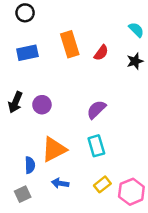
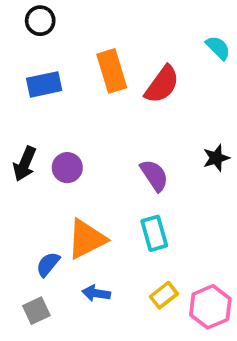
red semicircle: (101, 53) -> (162, 84), size x1.5
black star: (135, 61) -> (216, 158), moved
purple semicircle: (96, 110) -> (154, 175), turned 100
blue semicircle: (30, 165) -> (48, 264), turned -140

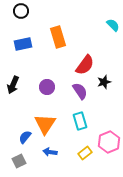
red semicircle: (162, 84) -> (85, 65), moved
black star: (216, 158) -> (104, 82), moved
purple circle: (67, 168) -> (47, 87), moved
orange triangle: (87, 239) -> (45, 124), turned -30
pink hexagon: (210, 307) -> (109, 142), moved

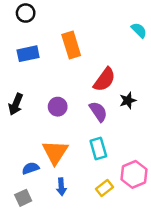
blue semicircle: (25, 137) -> (31, 168), turned 32
blue arrow: (50, 152) -> (61, 187), turned -104

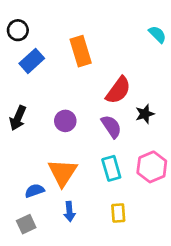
black circle: (26, 13) -> (18, 30), moved
blue rectangle: (28, 54) -> (32, 61), turned -30
pink hexagon: (134, 174) -> (152, 167), moved
yellow rectangle: (104, 188) -> (118, 213), turned -56

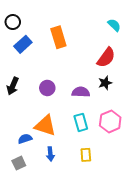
red semicircle: (118, 90) -> (106, 58), moved
purple semicircle: (111, 126) -> (81, 92), turned -54
orange triangle: (62, 173) -> (45, 126), turned -45

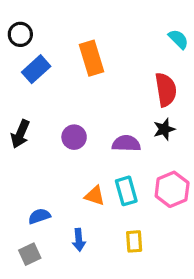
red semicircle: (106, 58) -> (166, 90), turned -45
orange triangle: (45, 126) -> (95, 196), moved, size x0.6

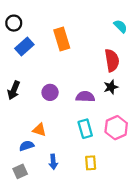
orange triangle: (95, 196) -> (39, 130), moved

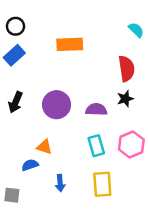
orange rectangle: (62, 39) -> (70, 44), turned -75
blue rectangle: (24, 47) -> (14, 55), moved
purple circle: (50, 92) -> (57, 105), size x1.5
yellow rectangle: (91, 163) -> (102, 184), size x1.5
gray square: (20, 171) -> (12, 195), moved, turned 32

